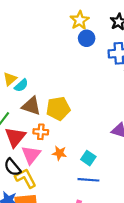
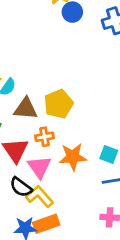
orange star: (59, 153) -> (73, 157), size x1.5

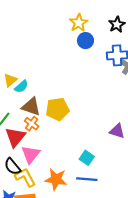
orange cross: (44, 137) -> (32, 124), moved, turned 32
orange star: (73, 157) -> (56, 179), moved

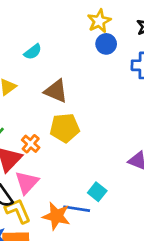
cyan semicircle: (21, 86) -> (33, 52), moved
brown triangle: (31, 107) -> (56, 91), moved
blue line: (87, 179) -> (77, 209), moved

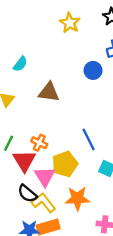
blue circle: (106, 44) -> (93, 70), moved
yellow pentagon: (65, 128) -> (65, 164), moved
blue line: (77, 209) -> (89, 139), moved, turned 70

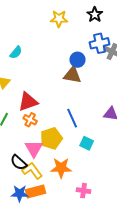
yellow star: (70, 23) -> (59, 19), turned -30
brown triangle: (49, 92) -> (72, 75), moved
red triangle: (24, 161) -> (28, 102), moved, turned 40

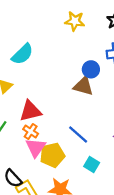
cyan semicircle: (16, 52) -> (22, 54), size x1.5
blue line: (72, 118) -> (78, 135), turned -30
pink triangle: (34, 149) -> (36, 148), moved

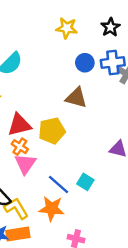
blue circle: (91, 69) -> (85, 63), moved
blue line: (78, 135) -> (59, 185), moved
yellow pentagon: (52, 155) -> (52, 131), moved

